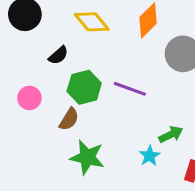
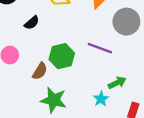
green hexagon: (84, 87) -> (62, 56), moved
purple line: (130, 89) -> (100, 48), moved

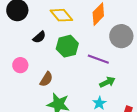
green hexagon: (62, 56) -> (67, 46), moved
green arrow: (117, 83) -> (107, 82), moved

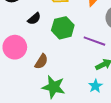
pink circle: (20, 65) -> (15, 47), size x1.5

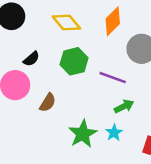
black semicircle: (34, 19) -> (31, 59), moved
green star: (54, 87) -> (83, 134), moved, turned 30

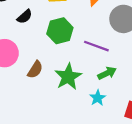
black semicircle: (31, 59) -> (25, 17), moved
green star: (83, 134) -> (68, 77), moved

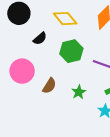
green star: (68, 77) -> (79, 92), size x0.6

